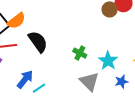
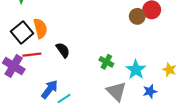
orange semicircle: (16, 21) -> (40, 28), turned -66
black semicircle: (38, 42) -> (63, 50), size x0.7

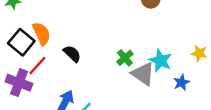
red line: (32, 55) -> (37, 66), turned -30
green cross: (106, 62) -> (125, 58), turned 32
gray triangle: (116, 91) -> (143, 74), moved

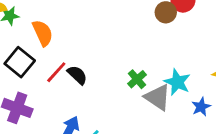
orange semicircle: (42, 34) -> (43, 33), moved
red line: (37, 66) -> (56, 72), moved

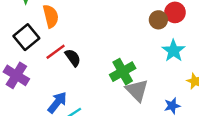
green cross: (137, 79) -> (123, 72), size x1.5
cyan star: (177, 82) -> (173, 51), moved

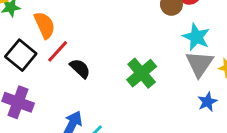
red line: (56, 52) -> (58, 51), moved
gray triangle: (137, 90) -> (199, 64), moved, turned 30

